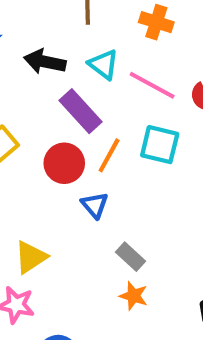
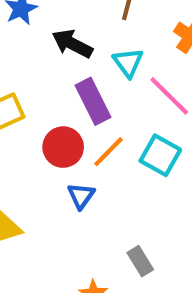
gray rectangle: (131, 257) -> (140, 261), moved

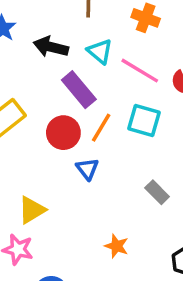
gray rectangle: (140, 261) -> (157, 192), moved

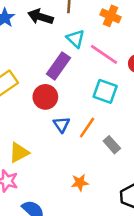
black arrow: (51, 47) -> (40, 17), moved
purple rectangle: (79, 90) -> (58, 66), turned 72
orange line: (101, 128) -> (87, 128), moved
orange star: (117, 246) -> (80, 183), turned -30

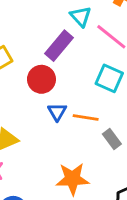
orange line: (87, 128) -> (86, 118), turned 60
orange star: (80, 183) -> (72, 179), size x1.6

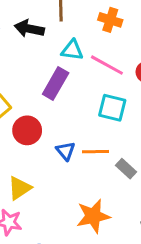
cyan triangle: (81, 16) -> (72, 50), turned -30
red circle: (41, 79) -> (27, 130), moved

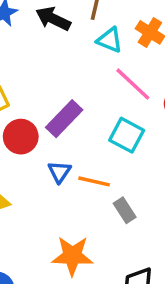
cyan triangle: (72, 50) -> (110, 40), moved
purple rectangle: (56, 84) -> (64, 119), moved

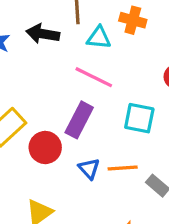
pink line: (133, 84) -> (94, 77), moved

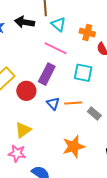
orange cross: (133, 20) -> (87, 32), moved
cyan triangle: (99, 38) -> (58, 24), turned 35

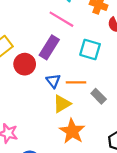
yellow triangle: (23, 130) -> (62, 104), moved
orange star: (74, 147) -> (72, 131), turned -30

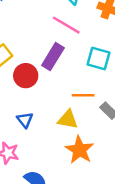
blue triangle: (53, 81) -> (25, 120), moved
yellow triangle: (62, 104) -> (68, 120), turned 42

